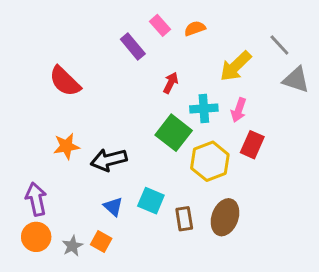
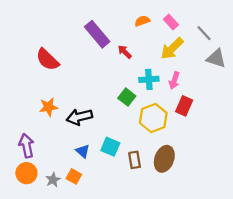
pink rectangle: (160, 25) -> (171, 22), moved
purple rectangle: (133, 47) -> (97, 34), size x1.4
red arrow: (171, 83) -> (125, 52), moved, turned -72
green square: (174, 133) -> (127, 97), size x0.7

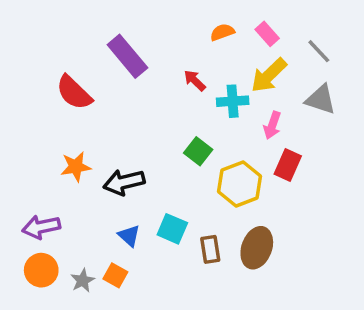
purple rectangle: (97, 34) -> (127, 56), moved
gray triangle: (216, 58) -> (321, 99), moved
cyan cross: (149, 79) -> (233, 101), moved
purple arrow: (26, 146) -> (41, 227), turned -90

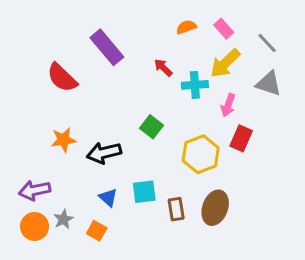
green square: (198, 151) -> (152, 127), moved
cyan square: (172, 229) -> (144, 192), turned -30
gray star: (83, 280) -> (63, 219), moved

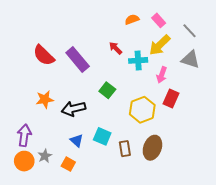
purple rectangle: (107, 47) -> (78, 59), moved
purple arrow: (35, 190) -> (24, 135), turned 110
cyan square: (144, 192) -> (102, 136), turned 30

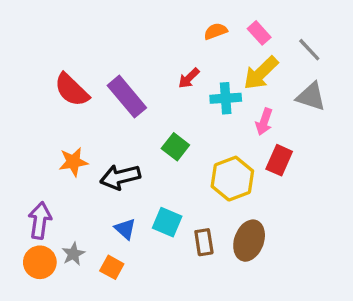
red arrow: (116, 48) -> (189, 78), turned -88

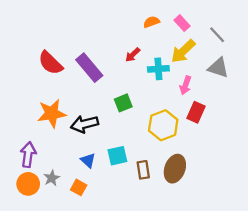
green square: (175, 147) -> (123, 103), turned 30
orange star: (73, 162) -> (52, 113), size x1.4
cyan square: (167, 222) -> (117, 156), turned -36

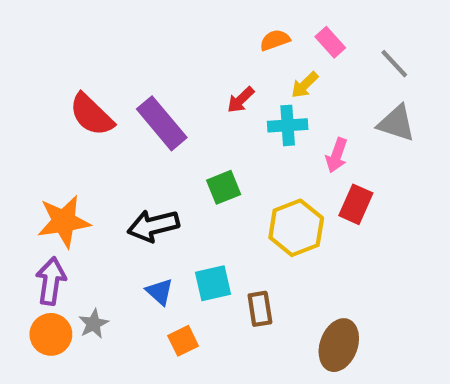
yellow arrow: (183, 51) -> (305, 85), moved, size x0.6
orange star: (52, 113) -> (64, 221), moved
brown ellipse: (175, 169) -> (339, 345), moved
orange square: (79, 187) -> (183, 341), moved, turned 35

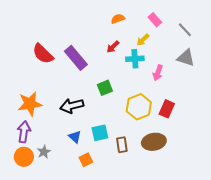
orange semicircle: (275, 40) -> (118, 19), moved
red rectangle: (356, 204) -> (167, 109), moved
brown ellipse: (339, 345) -> (154, 142), moved, turned 60

